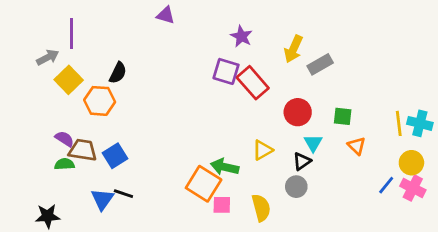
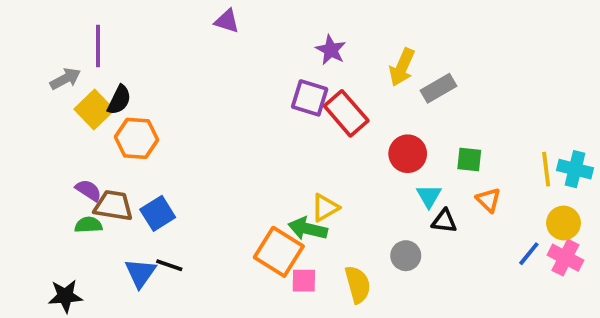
black semicircle: (118, 73) -> (119, 100), moved
yellow triangle: (263, 150) -> (325, 208), moved
black triangle: (302, 161) -> (444, 221), moved, turned 42

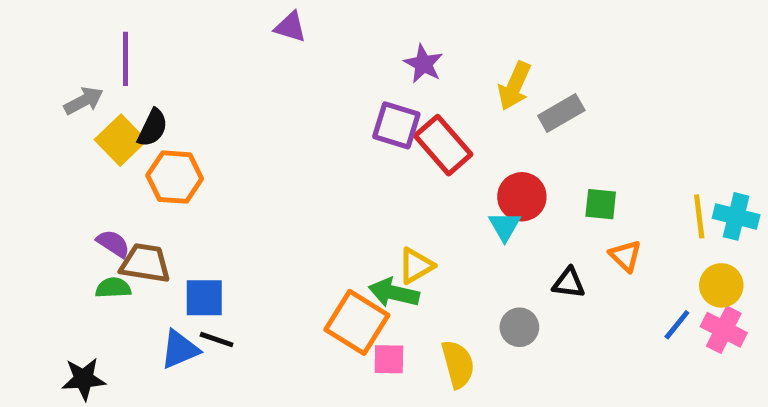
cyan triangle: (429, 196) -> (505, 226), moved
blue square: (158, 213) -> (204, 298), moved, turned 32
blue triangle: (140, 273) -> (180, 349), turned 32

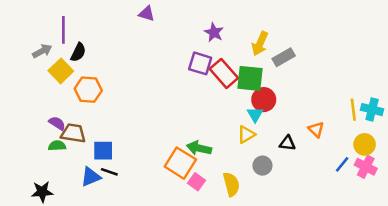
black semicircle: (153, 128) -> (78, 52), moved
green square: (601, 204) -> (250, 78), moved, size x1.6
yellow triangle: (416, 266) -> (246, 134), moved
pink square: (389, 359) -> (196, 182), turned 35

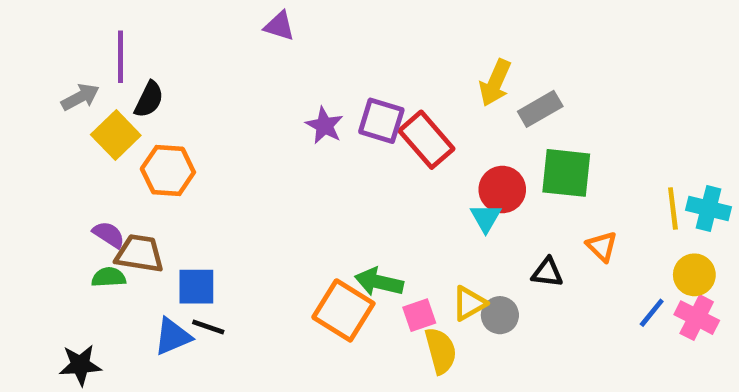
purple star: (214, 32) -> (324, 125), moved
green square: (250, 78) -> (566, 173), moved
yellow triangle: (246, 134) -> (469, 303), moved
pink square: (196, 182) -> (419, 315), moved, turned 35

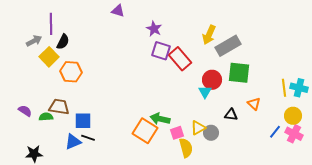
gray rectangle: (540, 109) -> (228, 46), size x1.4
purple star: (324, 125) -> (154, 29), moved
purple semicircle: (109, 235) -> (25, 111), moved

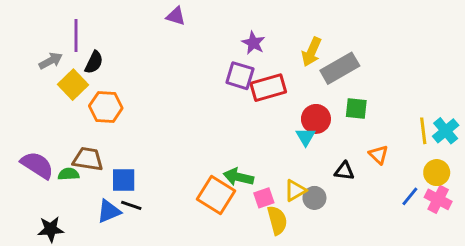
purple star: (154, 29) -> (253, 43), moved
red rectangle: (180, 59) -> (268, 88), turned -65
green square: (239, 73) -> (356, 108), size x0.7
cyan cross: (299, 88) -> (446, 131), turned 36
purple semicircle: (25, 111) -> (37, 165), size x1.6

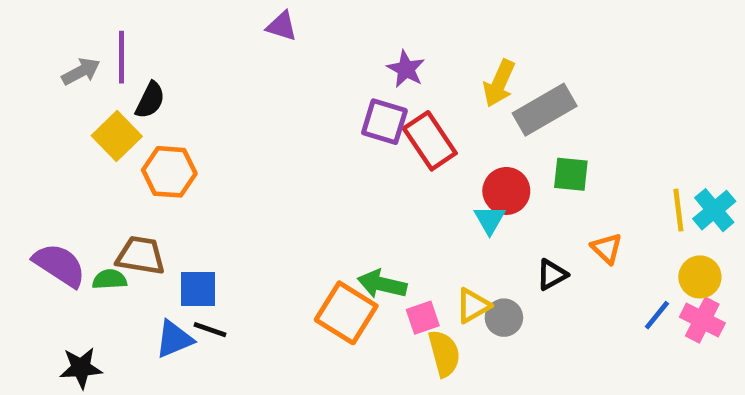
gray arrow: (51, 61) -> (81, 71), moved
red rectangle: (268, 88) -> (430, 141), turned 72
black triangle: (344, 171) -> (552, 275), turned -36

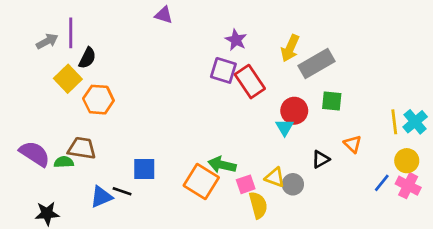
blue square: (198, 289) -> (144, 169), moved
yellow triangle: (473, 306) -> (275, 177), turned 50

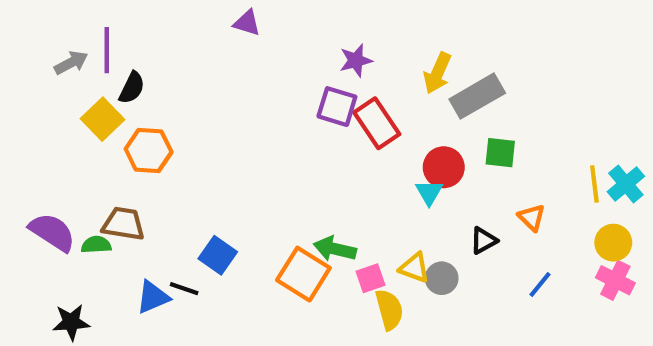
purple star: (236, 40) -> (356, 61), turned 30
blue square: (144, 169) -> (218, 255), turned 35
blue line: (382, 183) -> (540, 284), moved

